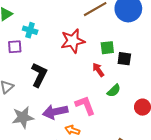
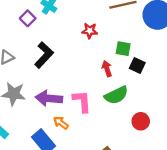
red star: (73, 41) -> (90, 31), size x0.6
purple square: (15, 47) -> (28, 18), turned 32
green semicircle: (114, 91) -> (116, 95), size x1.5

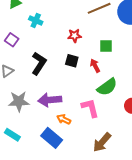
purple square: (28, 18) -> (12, 40), moved
black square: (137, 65) -> (72, 61), moved
pink L-shape: (82, 101) -> (90, 108), moved

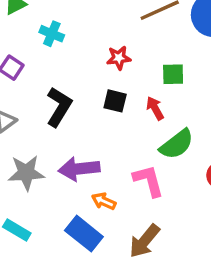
brown arrow: (102, 142) -> (144, 241), moved

